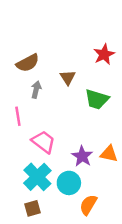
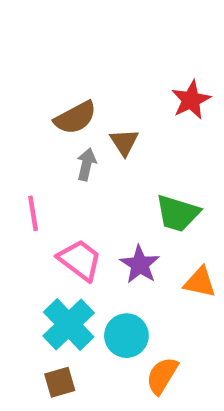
brown semicircle: (28, 63) -> (75, 118), moved
gray arrow: (36, 90) -> (86, 164), moved
green trapezoid: (97, 99) -> (178, 213), moved
purple star: (82, 156) -> (140, 264), moved

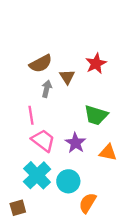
red star: (191, 100) -> (96, 64), moved
pink line: (33, 213) -> (31, 115), moved
brown square: (60, 382) -> (18, 208), moved

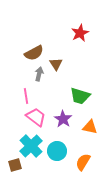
red star: (96, 64) -> (80, 33), moved
orange semicircle: (88, 203) -> (83, 162), moved
brown square: (18, 208) -> (15, 165), moved

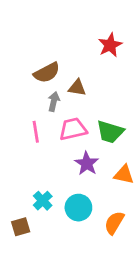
brown triangle: (56, 64) -> (77, 88), turned -48
pink trapezoid: (36, 117) -> (73, 129), moved, turned -50
cyan cross: (31, 146) -> (43, 201), size x0.6

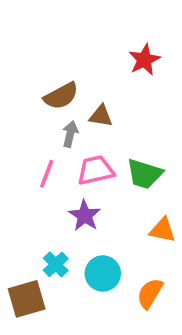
pink line: (36, 132) -> (47, 174), turned 30
purple star: (87, 163) -> (85, 215), moved
brown square: (21, 227) -> (27, 299), size x1.5

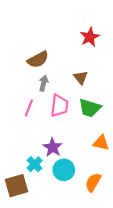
brown triangle: (101, 116) -> (81, 78), moved, turned 42
pink trapezoid: (96, 170) -> (59, 106), turned 110
purple star: (85, 215) -> (53, 147), moved

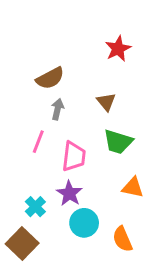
pink trapezoid: (59, 106) -> (74, 156), moved
cyan cross: (35, 164) -> (35, 207), moved
orange semicircle: (93, 182) -> (122, 239), turned -54
brown square: (17, 186) -> (22, 244), turned -30

